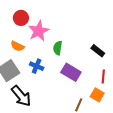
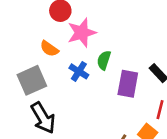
blue cross: (37, 66) -> (79, 71), moved
purple rectangle: (71, 72) -> (128, 84), moved, turned 60

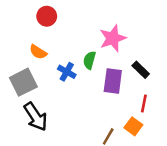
pink star: (82, 33) -> (113, 38), moved

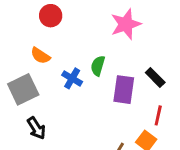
pink star: (113, 38) -> (126, 24), moved
black arrow: (36, 117) -> (36, 128), size x0.7

